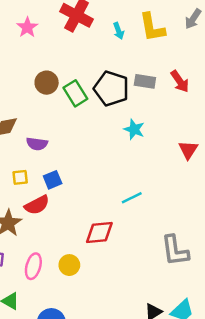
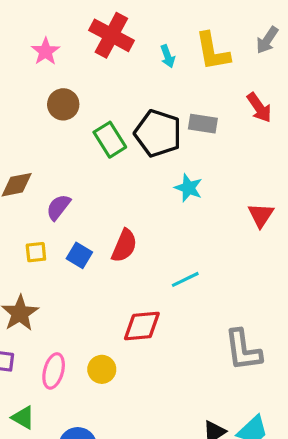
red arrow: (180, 81) -> (259, 108), moved
brown circle: (47, 83) -> (63, 104), moved
purple semicircle: (37, 144) -> (58, 207), turned 120
blue square: (53, 180) -> (79, 255), turned -36
red semicircle: (37, 205) -> (124, 246), moved, turned -40

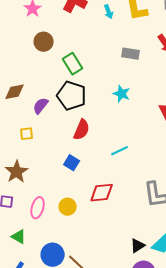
black pentagon: (158, 133) -> (72, 96), moved
blue square: (79, 255) -> (72, 163), moved
red diamond: (142, 326) -> (102, 193), moved

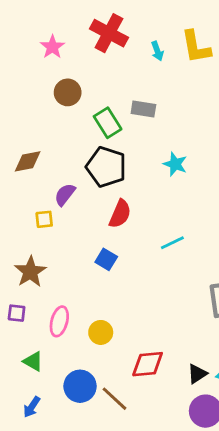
gray rectangle: (131, 54) -> (143, 109), moved
purple semicircle: (41, 106) -> (65, 194), moved
red diamond: (102, 193) -> (148, 364), moved
yellow circle: (68, 207) -> (101, 332), moved

